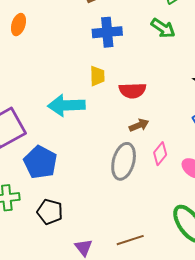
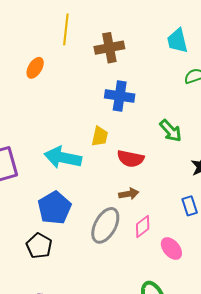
green arrow: (163, 28) -> (171, 131), moved
blue pentagon: (40, 162) -> (54, 208), moved
black pentagon: (50, 212) -> (39, 246), moved

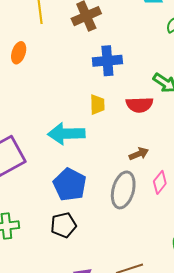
red semicircle: (131, 159) -> (139, 105), moved
black pentagon: (39, 246) -> (63, 225), turned -30

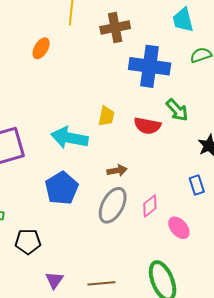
blue cross: (107, 61) -> (150, 66), moved, size x1.4
brown arrow: (139, 154) -> (117, 171), moved
black pentagon: (63, 225) -> (28, 242), moved

